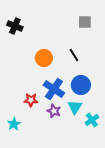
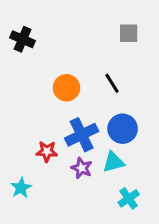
blue cross: (54, 89) -> (82, 135), turned 30
cyan triangle: (75, 107) -> (113, 162), turned 42
cyan cross: (92, 120) -> (129, 198), moved

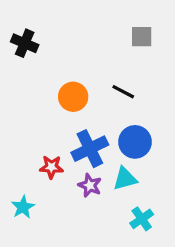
black line: (112, 83) -> (123, 92), turned -30

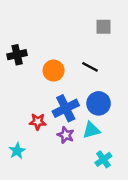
black cross: (25, 43) -> (17, 55), moved, turned -36

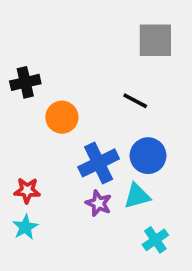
gray square: (103, 27) -> (155, 40), size x1.5
orange circle: (54, 71) -> (62, 117), moved
red star: (38, 122) -> (27, 190), moved

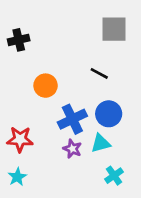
black cross: (25, 82) -> (19, 40), moved
red star: (27, 190) -> (20, 139), size x1.4
cyan star: (25, 227) -> (17, 177), moved

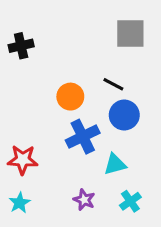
orange circle: (46, 86) -> (70, 97), moved
blue circle: (109, 114) -> (124, 115), moved
purple star: (72, 149) -> (84, 200), moved

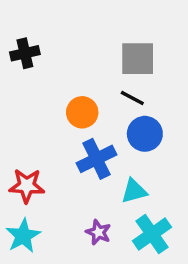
gray square: (130, 33) -> (138, 59), moved
cyan cross: (130, 201) -> (152, 234), size x1.5
cyan star: (20, 203) -> (23, 236), size x1.4

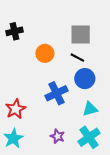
orange circle: (82, 112) -> (45, 53), moved
red star: (27, 186) -> (16, 109), turned -30
cyan triangle: (134, 191) -> (90, 109), moved

